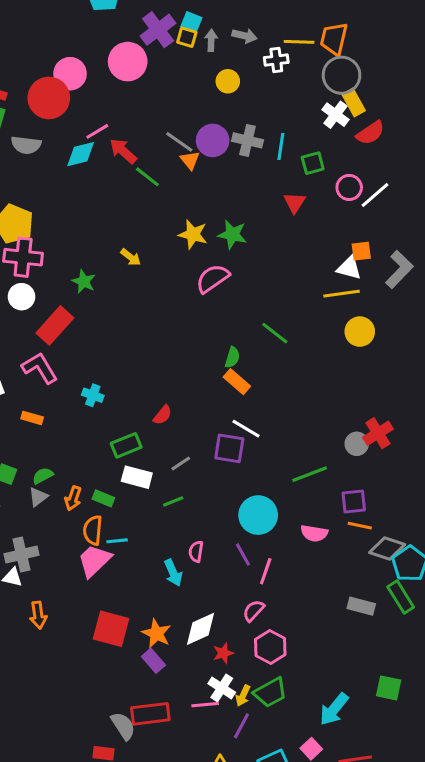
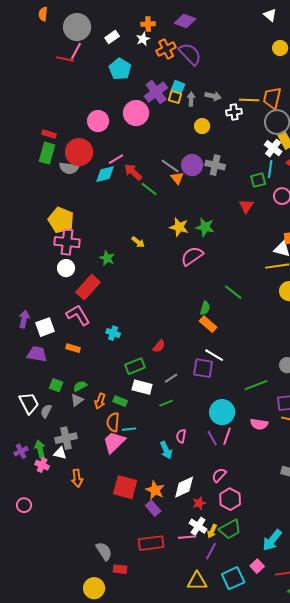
red circle: (49, 98) -> (79, 152), moved
cyan line: (281, 146) -> (270, 169), moved
pink line: (266, 571) -> (227, 436), moved
gray semicircle: (123, 726) -> (104, 551), moved

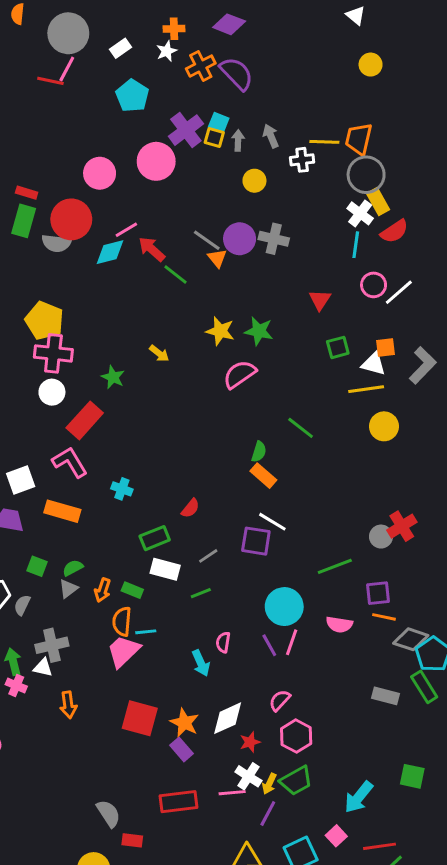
gray arrow: (213, 96) -> (271, 136), turned -126
green square: (258, 180) -> (338, 347), moved
orange rectangle: (73, 348) -> (62, 511), size x1.6

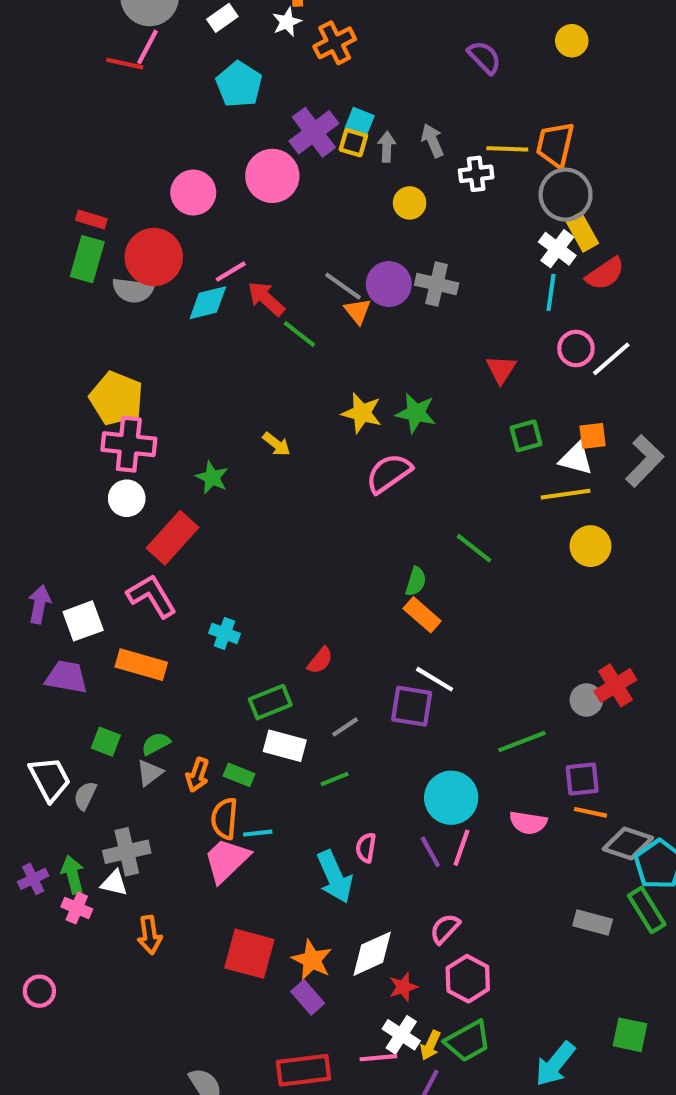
purple semicircle: (237, 73) -> (484, 57), moved, size x0.7
cyan arrow: (201, 663) -> (335, 877), size x1.4

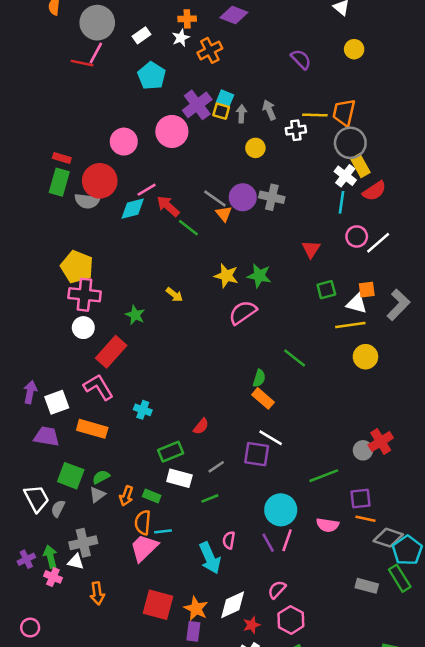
green square: (106, 742) -> (71, 476), size x1.5
purple rectangle: (308, 997) -> (193, 631), turned 48

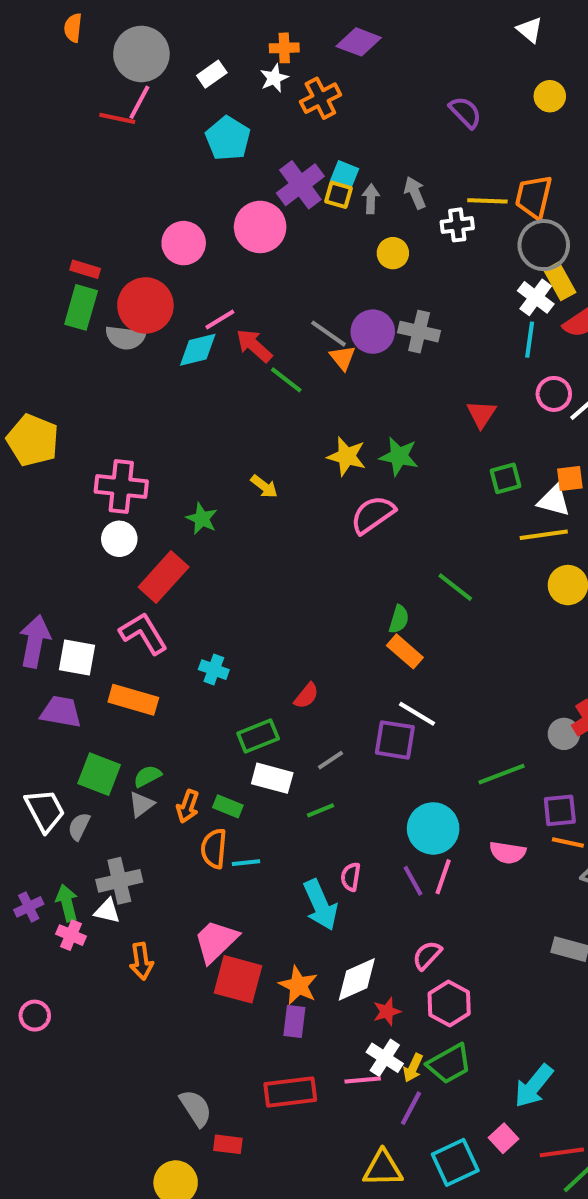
yellow pentagon: (77, 267) -> (33, 440), moved
purple arrow: (30, 392) -> (35, 641), size x1.4
white square: (57, 402) -> (77, 657), turned 30
pink trapezoid: (144, 548) -> (216, 941), moved

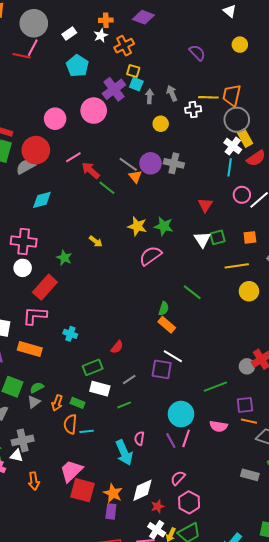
yellow square: (339, 195) -> (133, 71), moved
gray semicircle: (125, 338) -> (26, 166), turned 144
cyan diamond: (198, 350) -> (42, 200), moved
white triangle: (554, 501) -> (202, 239), moved, turned 42
pink L-shape: (143, 633) -> (35, 316), turned -55

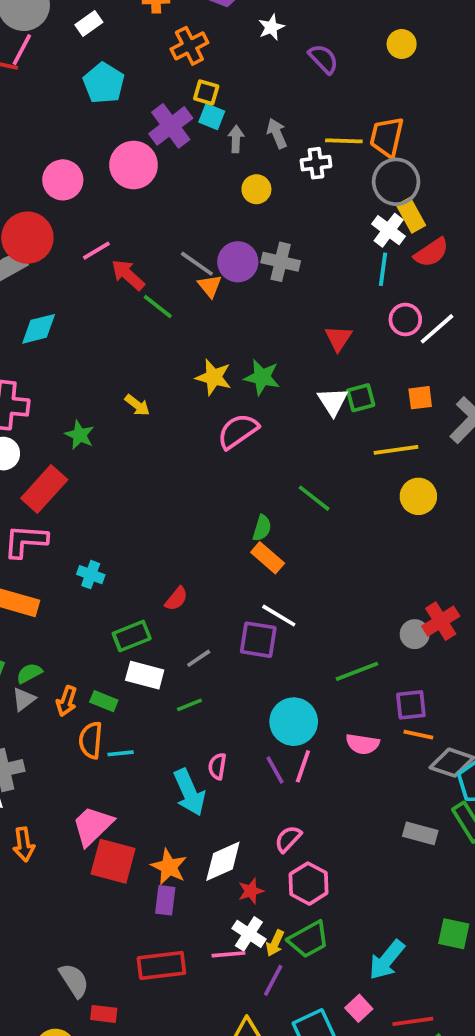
white star: (101, 35) -> (271, 27), moved

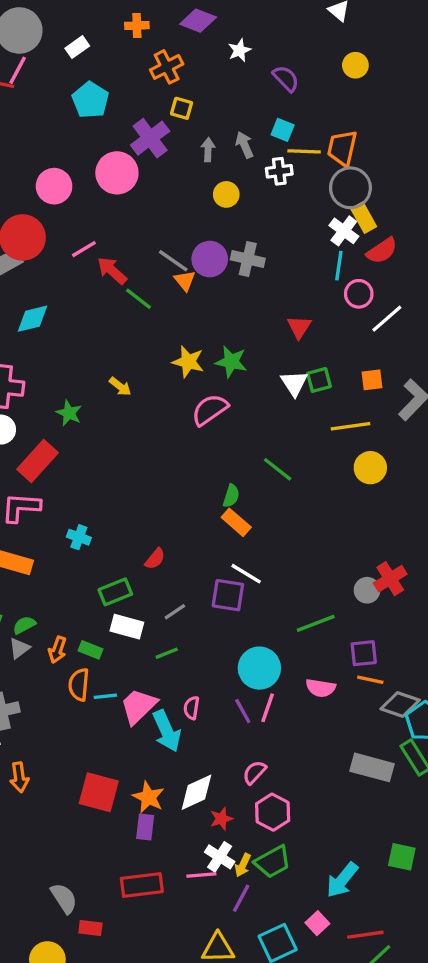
cyan square: (212, 117) -> (283, 130), moved
pink circle: (405, 320) -> (359, 294), moved
pink trapezoid: (93, 826) -> (138, 706), moved
gray rectangle: (420, 833) -> (372, 767), size x1.4

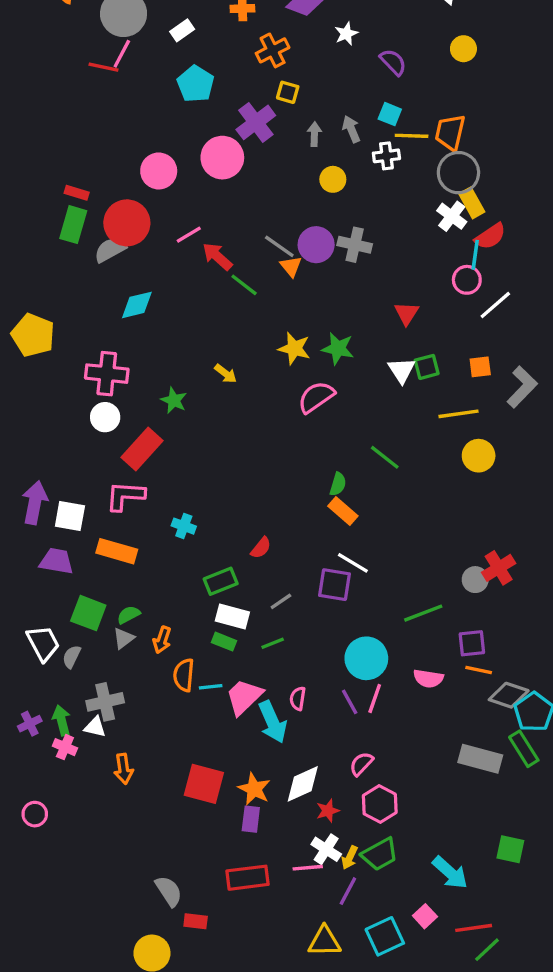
cyan line: (339, 266) -> (475, 255), moved
green rectangle: (90, 650) -> (224, 642), moved
cyan arrow: (342, 880) -> (450, 873), turned -87

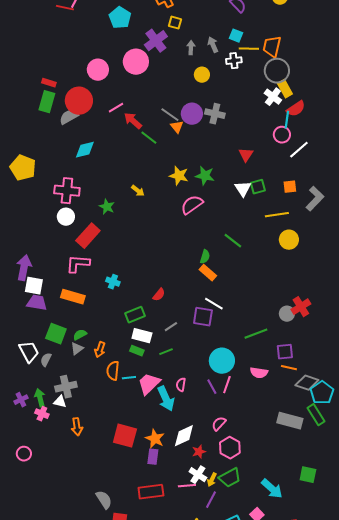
white square: (70, 516) -> (34, 286), moved

